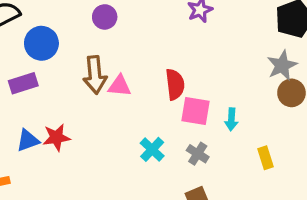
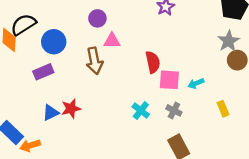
pink triangle: (120, 86) -> (112, 41), moved
cyan arrow: (231, 119) -> (196, 83), turned 70

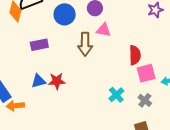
blue circle: (54, 42) -> (65, 14), moved
pink square: (169, 80) -> (146, 73), turned -30

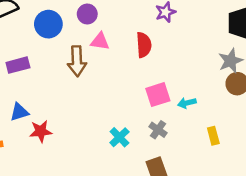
red semicircle: (135, 55) -> (144, 45), moved
red star: (57, 81) -> (41, 131), moved
cyan cross: (116, 95) -> (119, 137), moved

